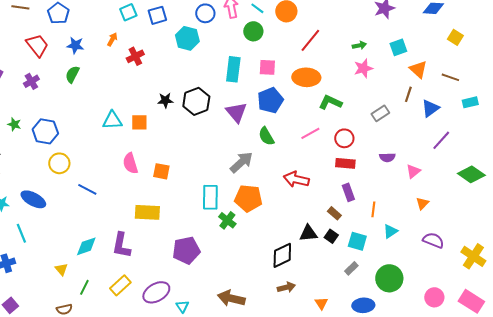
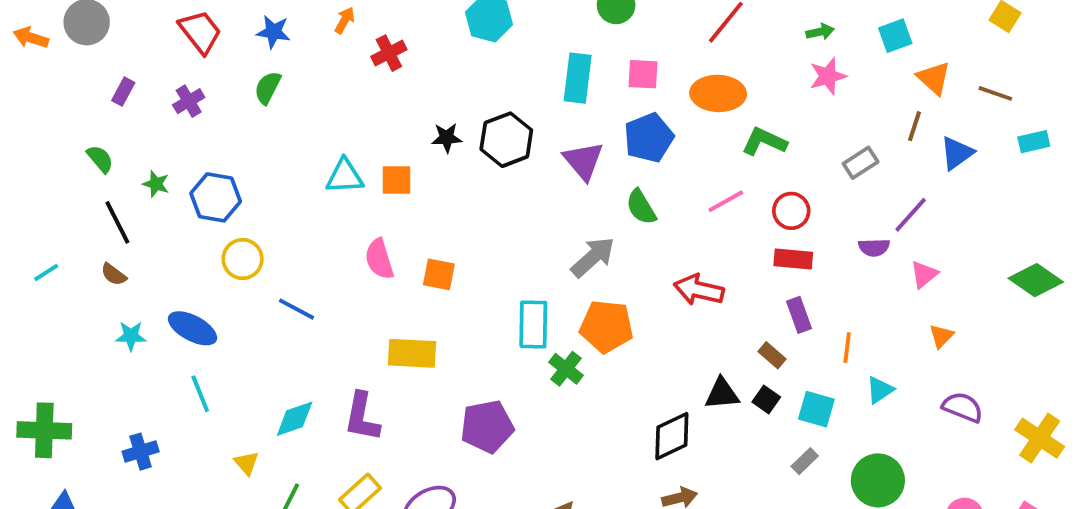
purple line: (441, 140) -> (911, 215), moved
cyan line: (21, 233) -> (200, 394), moved

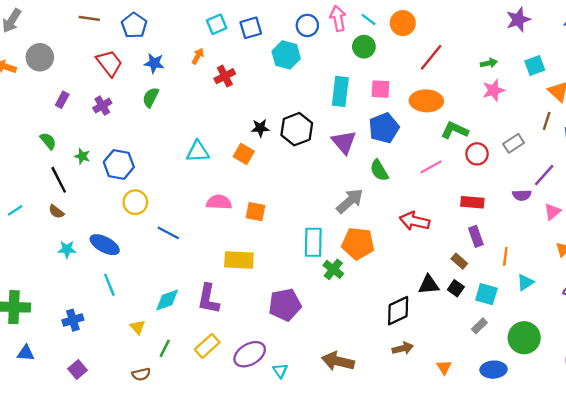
orange square: (397, 180) -> (244, 154), moved, turned 30
red circle: (791, 211) -> (477, 154), moved
pink semicircle: (379, 259) -> (219, 202), turned 110

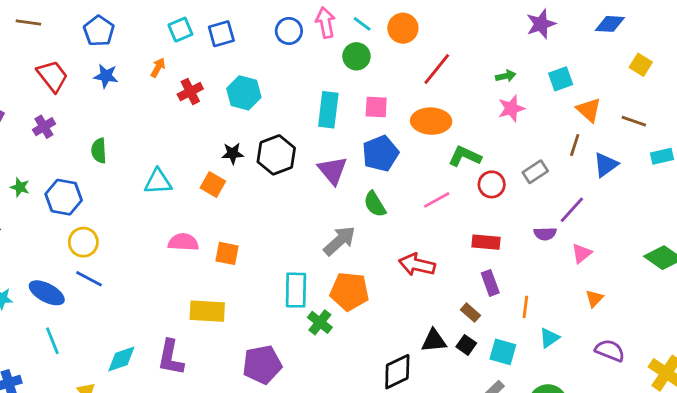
blue pentagon: (134, 25) -> (99, 31), moved
cyan hexagon: (286, 55) -> (244, 93), moved
green semicircle: (151, 97) -> (99, 151), moved, turned -30
blue line: (168, 233) -> (89, 279), moved

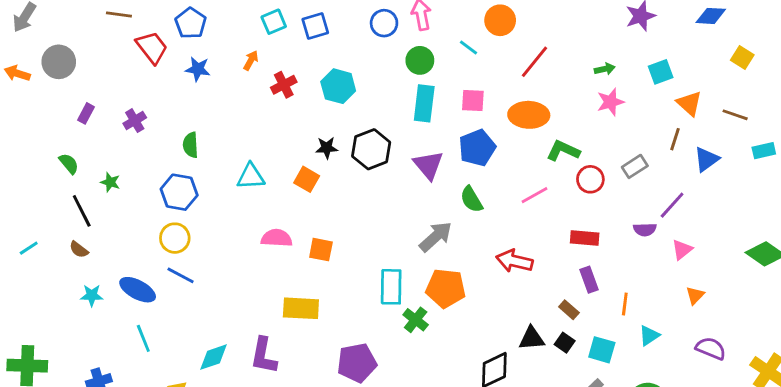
cyan line: (362, 24) -> (469, 47), moved
green circle: (356, 56) -> (420, 60), moved
red trapezoid: (52, 76) -> (152, 47), moved
blue hexagon: (64, 197) -> (179, 192), moved

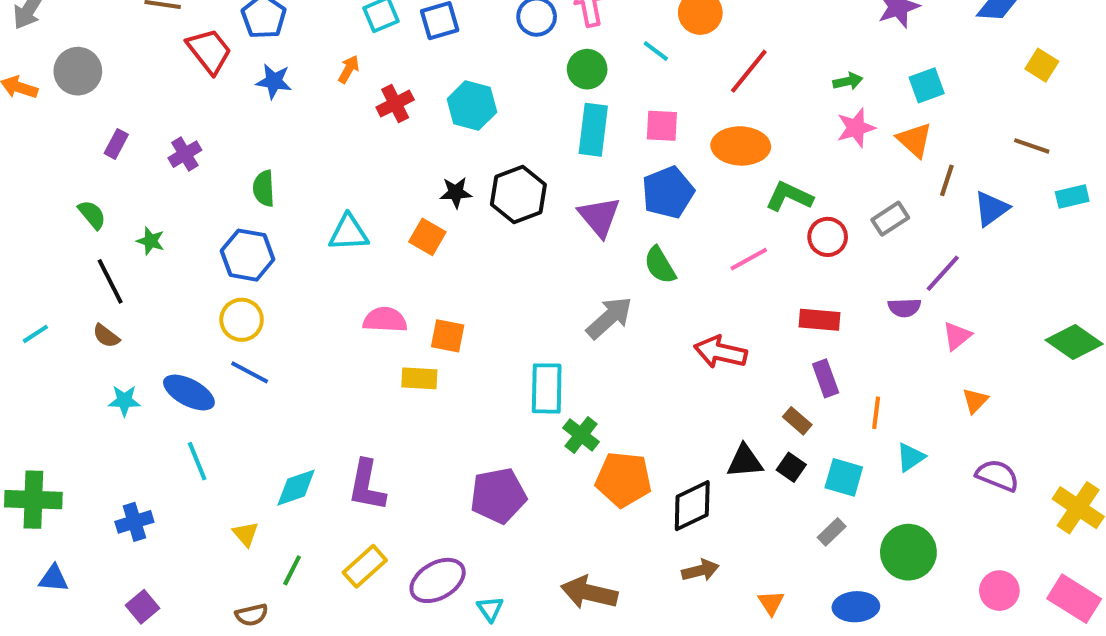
orange triangle: (689, 103) -> (915, 140), moved
orange pentagon: (446, 288) -> (623, 479), moved
yellow rectangle: (301, 308) -> (419, 378), moved, size x0.7

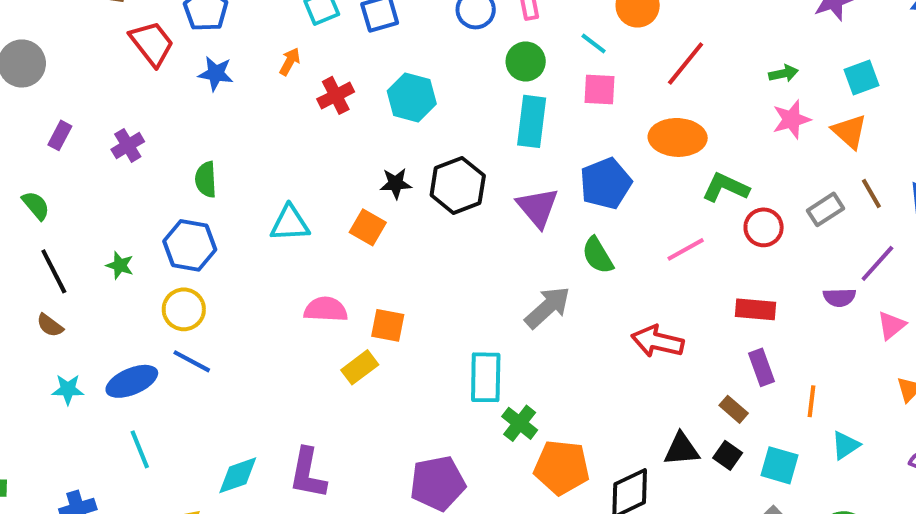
pink square: (662, 126) -> (600, 89), moved
brown line: (947, 180) -> (871, 193), moved, turned -48
green star: (151, 241) -> (120, 265), moved
yellow rectangle: (419, 378) -> (360, 367), turned -40
blue ellipse: (189, 393) -> (132, 381), turned -51

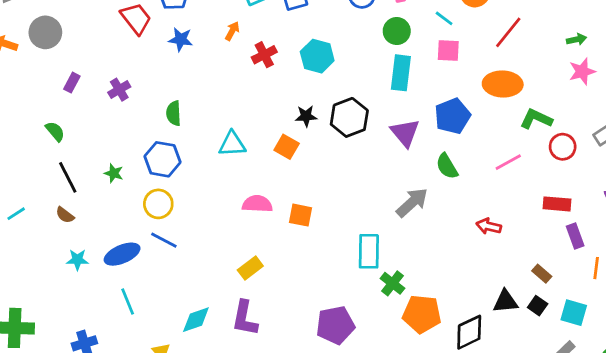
red arrow: (658, 341) -> (489, 226), size x0.7
yellow rectangle: (360, 367) -> (250, 268), moved
purple rectangle: (762, 367) -> (575, 236), moved

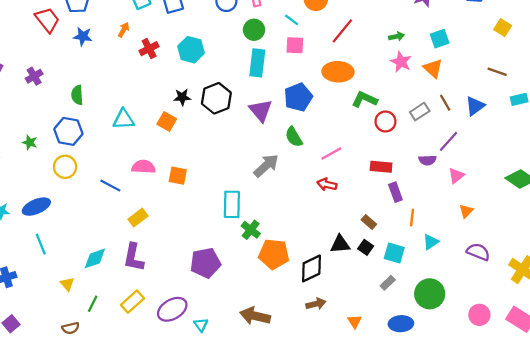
pink star: (582, 71) -> (401, 62), turned -30
pink line: (508, 162) -> (331, 154), moved
blue line: (164, 240) -> (110, 186), moved

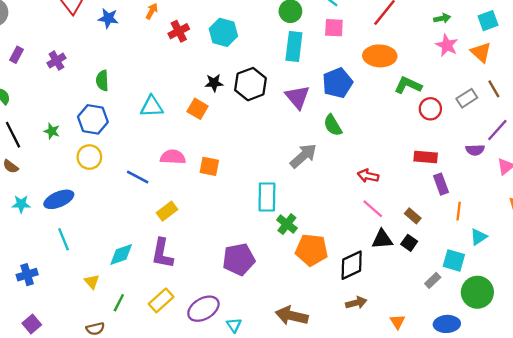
pink line: (331, 154) -> (373, 209), moved, turned 70
cyan square: (394, 253) -> (454, 260), moved

